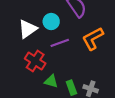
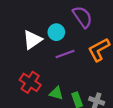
red cross: (35, 61) -> (30, 82), moved

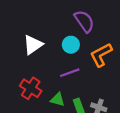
cyan circle: (56, 32) -> (71, 45), moved
purple line: (65, 54) -> (70, 73), moved

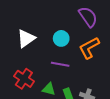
purple semicircle: (84, 21) -> (88, 17), moved
purple line: (70, 73) -> (60, 64), turned 30

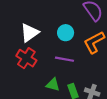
red cross: (24, 79) -> (26, 58), moved

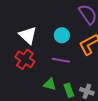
white triangle: (30, 33) -> (28, 35), turned -42

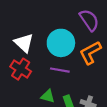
cyan circle: (62, 35) -> (61, 43), size x1.6

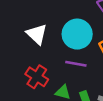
red cross: (21, 69) -> (37, 77), moved

